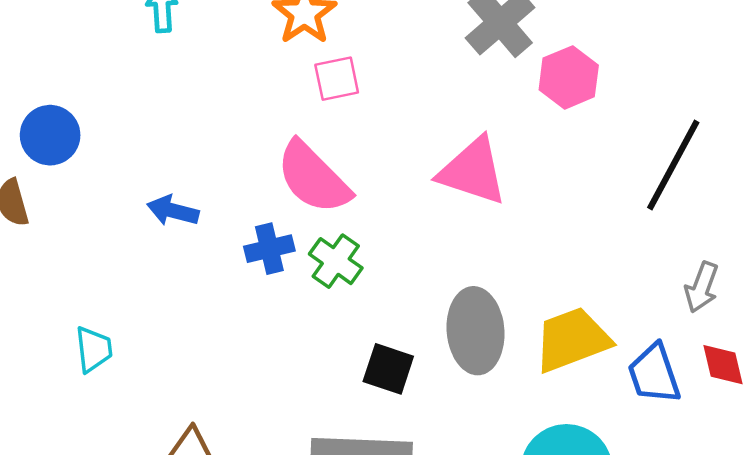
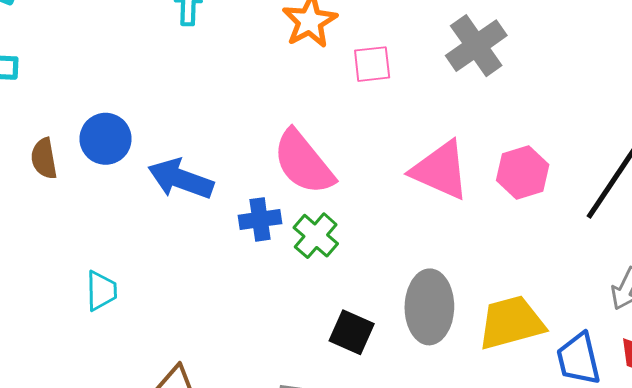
pink hexagon: (569, 77) -> (523, 173), moved
pink square: (337, 79) -> (372, 64), moved
blue circle: (50, 135) -> (106, 139), moved
blue arrow: (173, 211) -> (181, 179), size x1.5

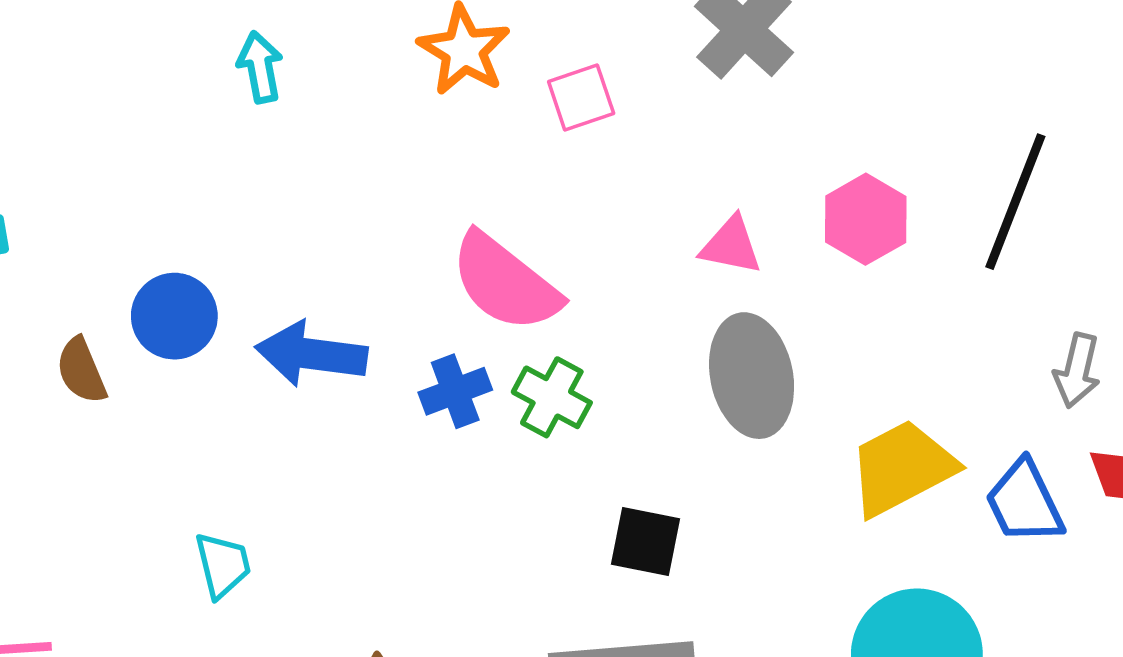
pink triangle: (440, 170) -> (731, 245), size x0.6
gray ellipse: (429, 307) -> (752, 376), moved

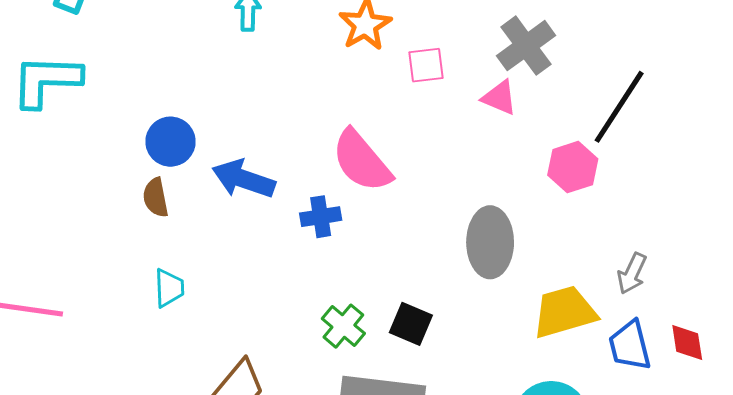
black line: (1015, 202) -> (619, 107), moved
pink triangle: (731, 245) -> (499, 98), moved
gray arrow: (1077, 370) -> (632, 273), moved
brown semicircle: (81, 371) -> (156, 198), moved
green cross: (552, 397) -> (343, 326), moved

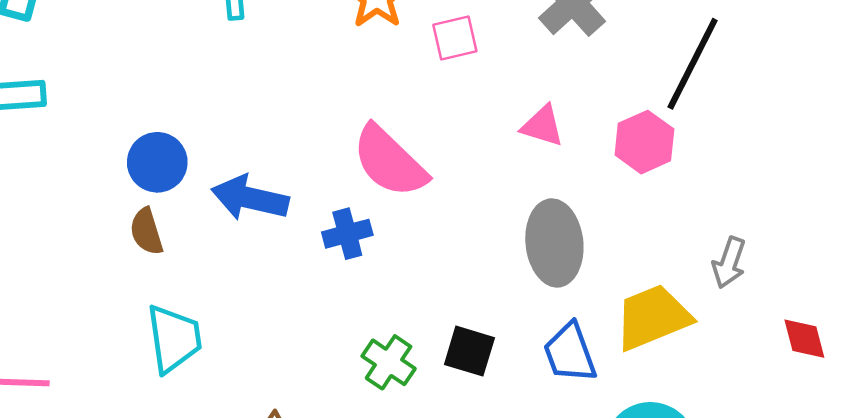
pink triangle: (499, 98) -> (543, 126), moved
cyan trapezoid: (169, 288) -> (174, 339), size x1.5
blue trapezoid: (630, 346) -> (570, 353), moved

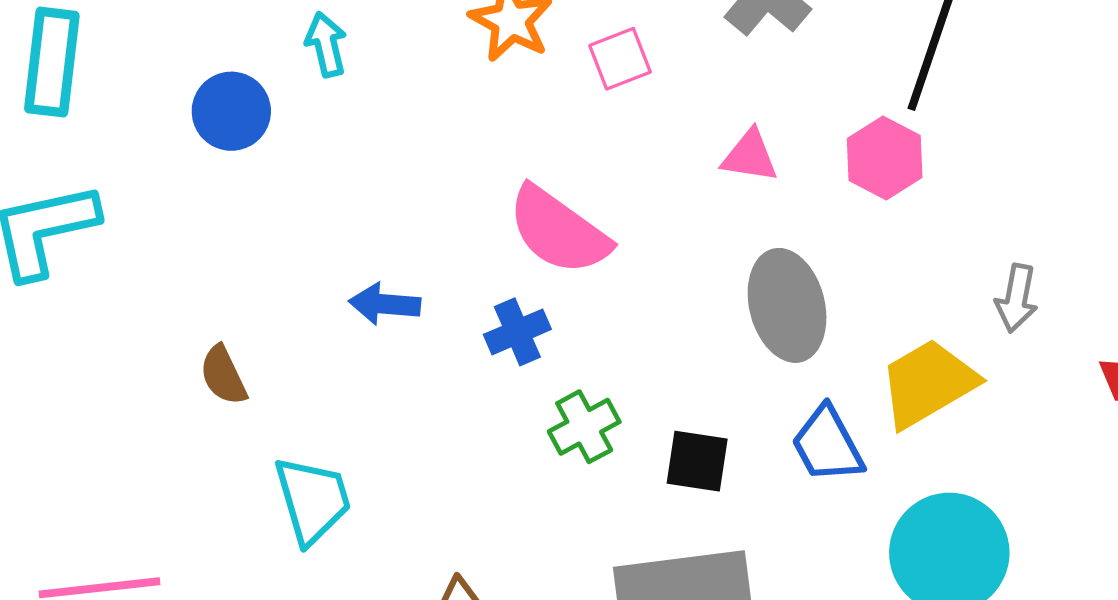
blue circle: (157, 162) -> (231, 111), moved
blue arrow: (250, 198) -> (385, 304), size x0.7
brown semicircle: (146, 231) -> (223, 375), moved
green cross: (389, 362) -> (584, 427), moved, turned 36

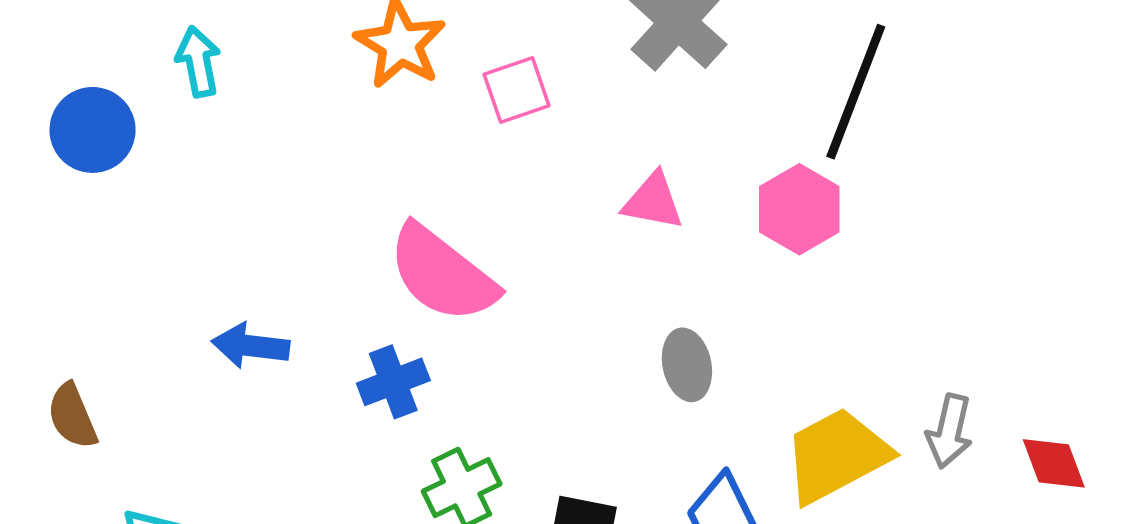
gray arrow: (1017, 298) -> (949, 431), moved
gray ellipse: (787, 305) -> (687, 365), size x0.6

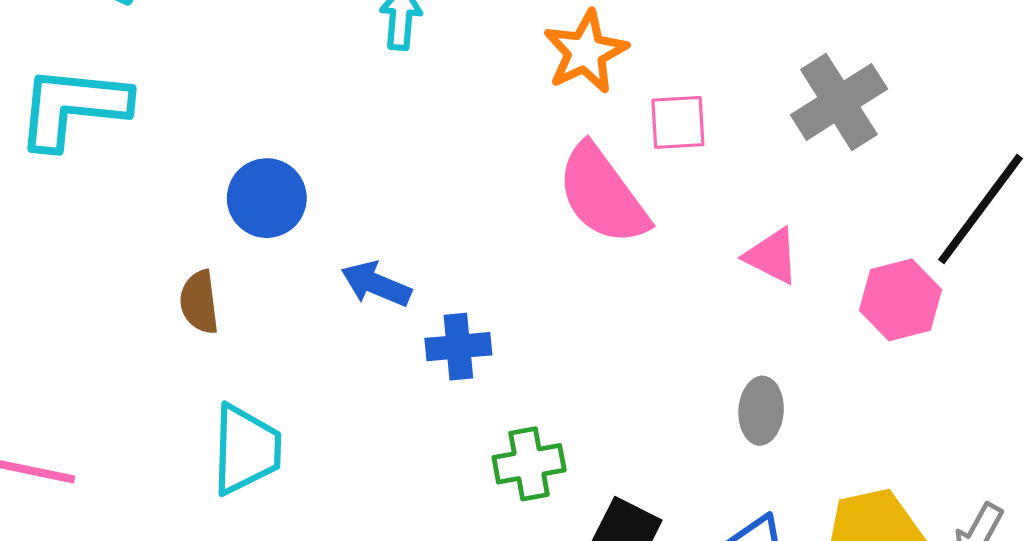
blue circle: (93, 130) -> (267, 198), moved
pink semicircle: (442, 274) -> (602, 195), moved
blue cross: (393, 382) -> (458, 347), moved

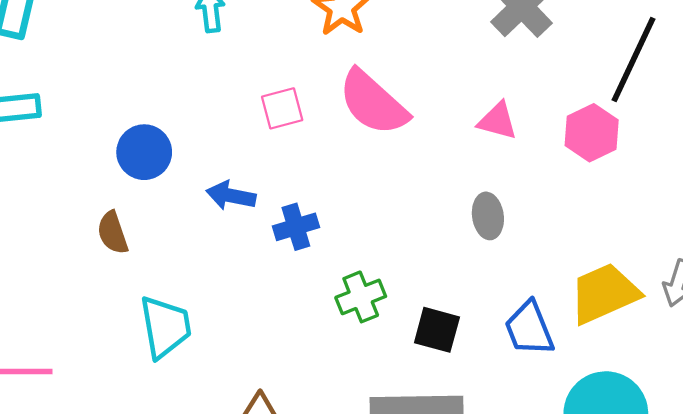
pink square: (678, 122) -> (282, 108), moved
gray ellipse: (761, 411) -> (488, 216), moved

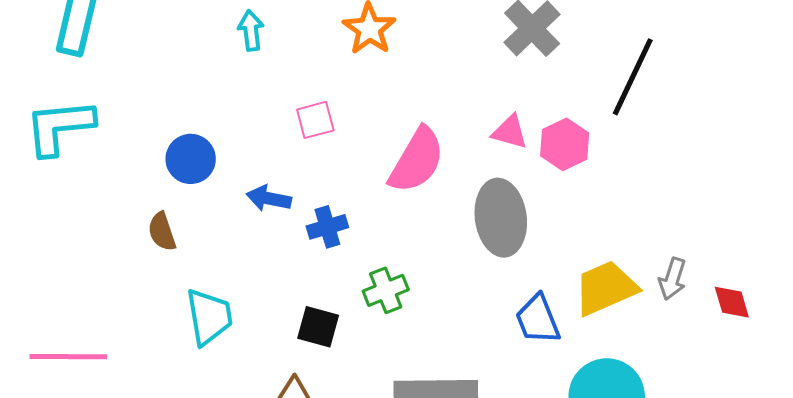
pink semicircle: (373, 103) -> (417, 160), moved, turned -102
pink hexagon: (592, 133) -> (565, 144), moved
gray ellipse: (488, 216) -> (501, 218), size x1.8
black square: (437, 330) -> (318, 327), moved

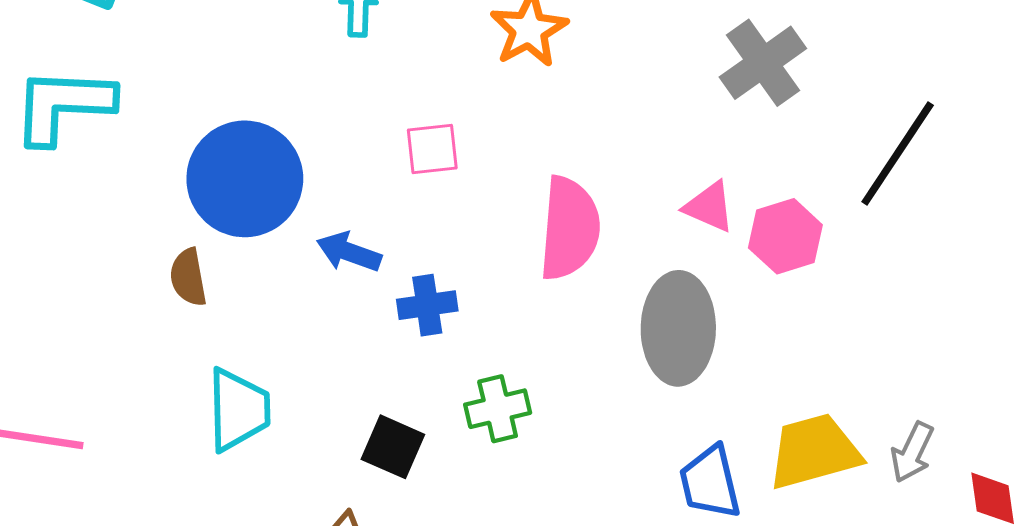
blue circle: (191, 159) -> (245, 179), size x1.6
pink semicircle: (417, 160) -> (569, 228), turned -34

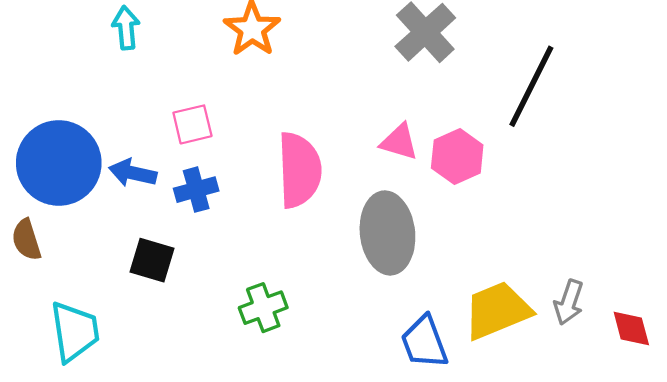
blue arrow: (349, 252) -> (133, 173), moved
blue cross: (427, 305) -> (196, 190), moved
black square: (393, 447) -> (152, 260), moved

